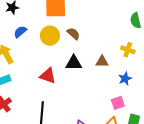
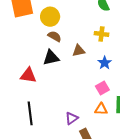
brown semicircle: (73, 34) -> (55, 36), moved
yellow circle: (50, 36) -> (50, 17), moved

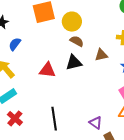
red triangle: (28, 75) -> (47, 70), moved
purple triangle: (72, 118) -> (96, 123), turned -48

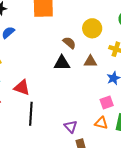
yellow circle: (72, 22) -> (92, 28), moved
red triangle: (47, 70) -> (22, 88), moved

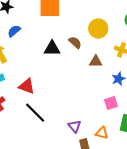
black triangle: (62, 63) -> (52, 48), moved
black line: (31, 114) -> (35, 113), turned -50
orange triangle: (101, 123) -> (102, 133), moved

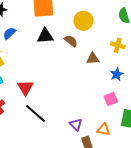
yellow circle: (98, 29) -> (83, 21), moved
black triangle: (52, 48) -> (45, 36), moved
red triangle: (27, 86) -> (25, 88), turned 42

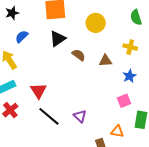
black triangle: (45, 36) -> (58, 39), turned -30
brown semicircle: (71, 41) -> (79, 55), moved
purple triangle: (76, 124) -> (80, 116), moved

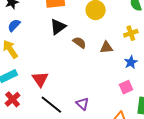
blue semicircle: (22, 37) -> (14, 25), moved
yellow cross: (130, 47) -> (131, 33), turned -32

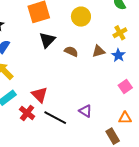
blue star: (131, 62) -> (118, 55), moved
red cross: (13, 99) -> (27, 113), moved

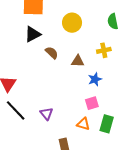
blue star: (118, 55) -> (95, 79), moved
orange triangle: (125, 118) -> (83, 124), moved

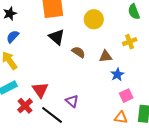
black triangle: (33, 34) -> (57, 37), turned -42
blue star: (95, 79) -> (117, 74), moved
purple triangle: (46, 114) -> (72, 101), moved

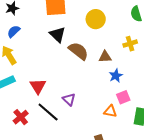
brown semicircle: (78, 52) -> (78, 51), size x1.5
red cross: (25, 106) -> (21, 117), moved
orange triangle: (121, 118) -> (110, 111), moved

